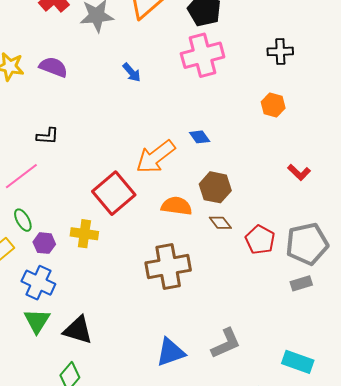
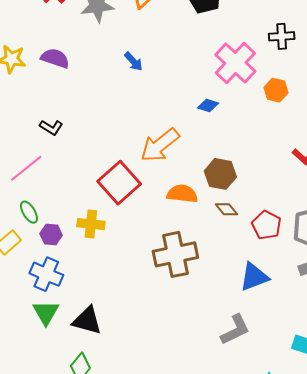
pink cross: (203, 55) -> (235, 63), moved, turned -30
black L-shape: (48, 136) -> (51, 127), turned 30
blue diamond: (200, 137) -> (208, 106), moved, turned -35
blue triangle: (171, 352) -> (254, 277), moved

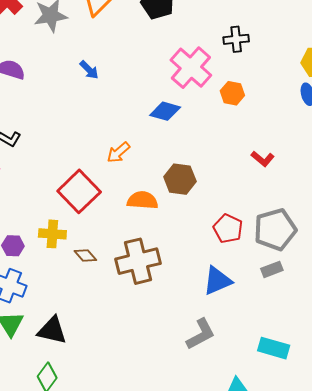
blue diamond: (208, 106) -> (165, 111), size x1.4
orange arrow: (160, 145) -> (118, 152), size x0.6
brown diamond: (226, 209) -> (85, 255), moved

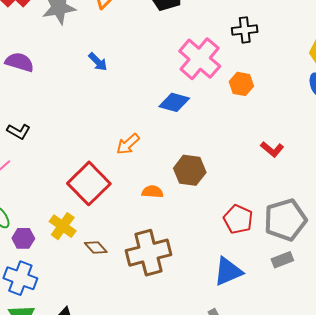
orange semicircle: (142, 200) -> (152, 192), size x0.7
yellow cross: (52, 234) -> (63, 226), turned 32

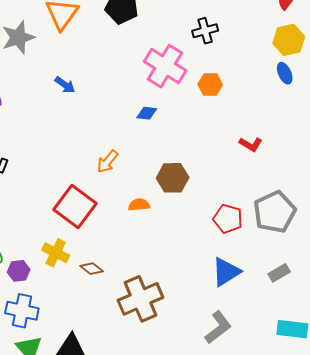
blue diamond: (174, 102) -> (147, 113), size x0.7
brown cross: (148, 253) -> (140, 299), moved
gray rectangle: (282, 260) -> (279, 273), moved

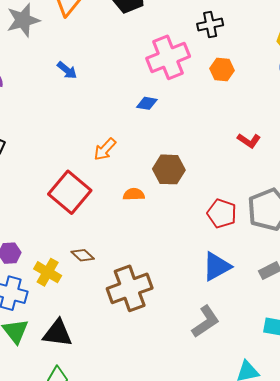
pink cross: (165, 66) -> (168, 57), turned 33
orange hexagon: (210, 85) -> (222, 70), moved
yellow cross: (56, 253) -> (48, 272), moved

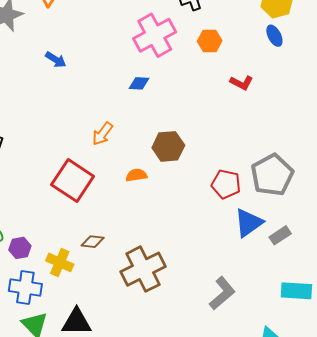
red L-shape: (249, 141) -> (242, 83), moved
brown diamond: (83, 255) -> (93, 242), turned -30
blue triangle: (217, 266) -> (248, 223), moved

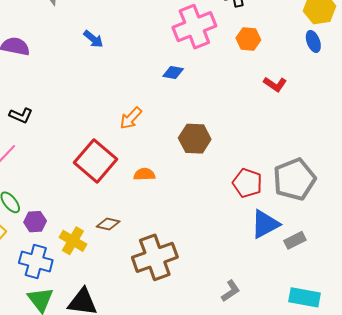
orange semicircle: (136, 175) -> (144, 174), moved
gray L-shape: (222, 293) -> (231, 291), size x0.7

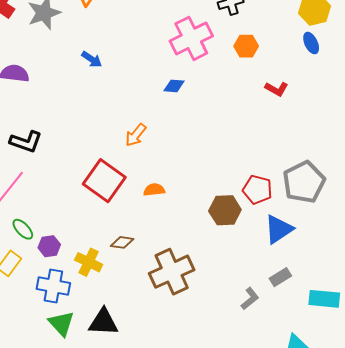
black L-shape: (21, 115) -> (26, 142), size x1.4
brown hexagon: (195, 139) -> (225, 210), moved
gray rectangle: (295, 240) -> (280, 277), moved

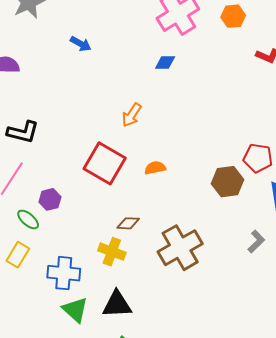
purple hexagon: (49, 246) -> (50, 199), moved
yellow cross: (89, 262) -> (112, 252), moved
gray L-shape: (250, 299) -> (256, 242), moved

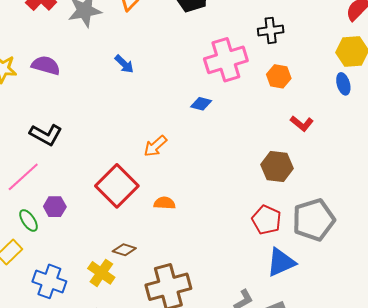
brown hexagon: (227, 182) -> (277, 167), moved

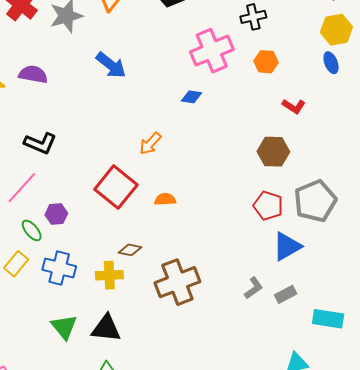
blue arrow: (124, 64) -> (111, 65), size x1.5
yellow cross: (101, 273) -> (109, 275), turned -32
blue cross: (49, 281) -> (59, 268), moved

